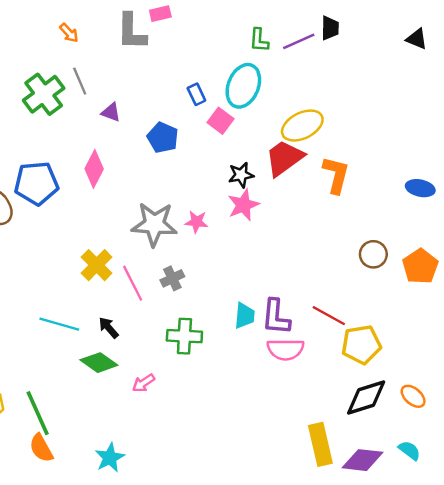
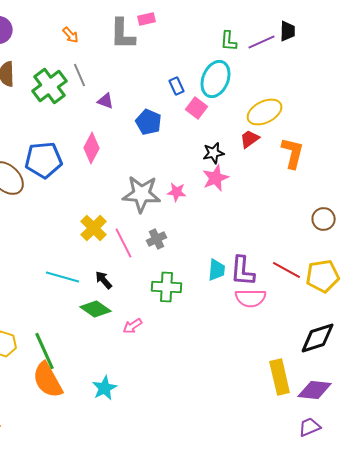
red trapezoid: (284, 158) -> (250, 139), size x0.6
yellow pentagon: (361, 345) -> (323, 276), moved
orange semicircle: (41, 448) -> (48, 380), size x1.5

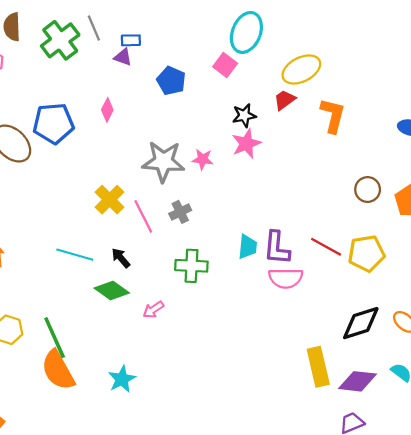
blue rectangle: (177, 86) -> (131, 40), moved, turned -66
pink diamond: (92, 148) -> (107, 110), size x0.7

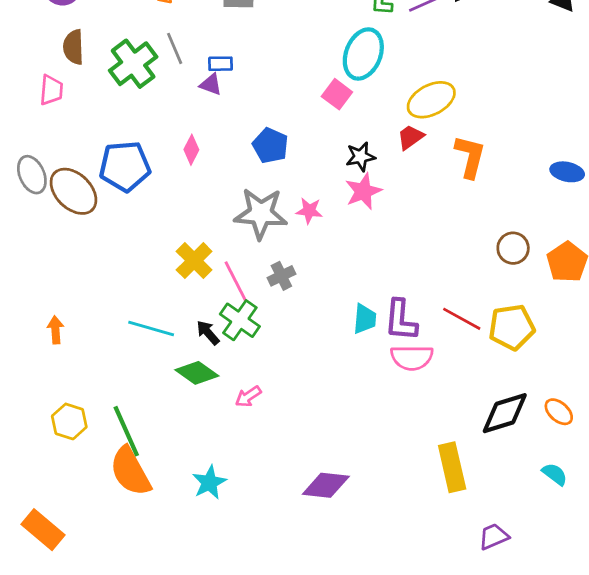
blue pentagon: (171, 81) -> (270, 146), moved
green cross: (191, 266) -> (240, 320), moved, turned 32
purple diamond: (357, 381) -> (326, 485), moved

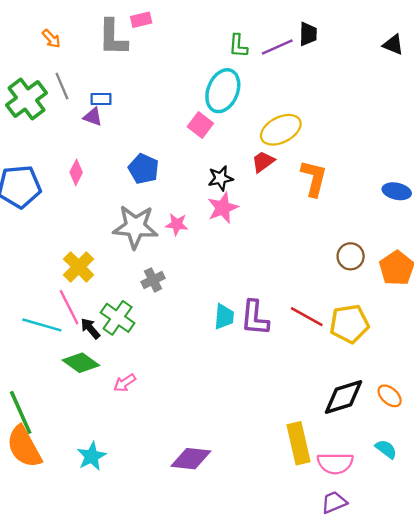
pink line: (236, 281) -> (69, 307), moved
pink semicircle: (412, 358) -> (335, 463), moved

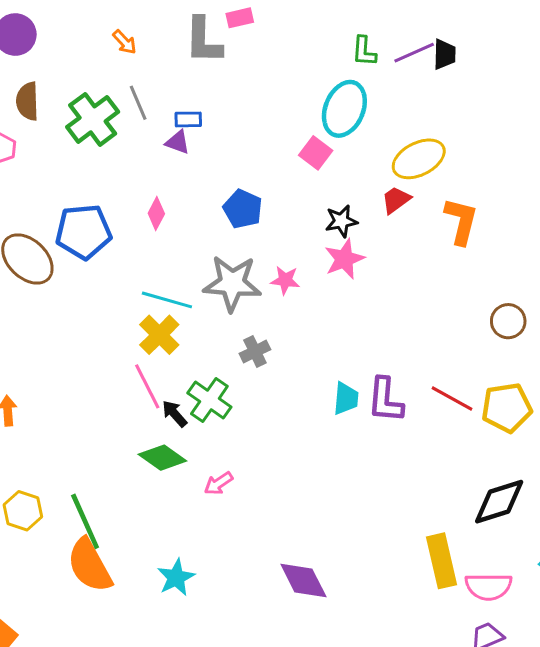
black trapezoid: (308, 34) -> (444, 54), moved
cyan line: (42, 325) -> (167, 300), moved
purple diamond: (191, 459) -> (303, 581), turned 57

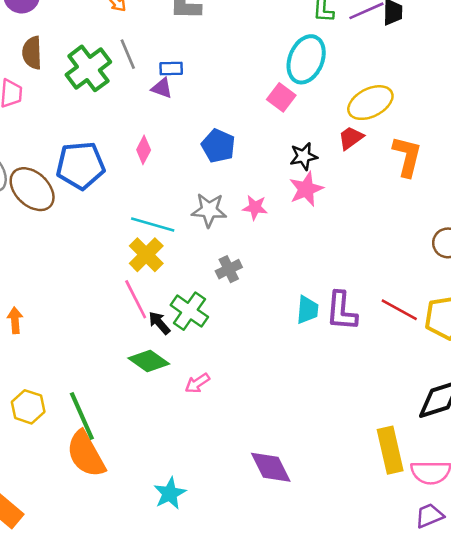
gray star: (232, 283) -> (209, 210), size x0.7
cyan star: (176, 577) -> (170, 493), moved

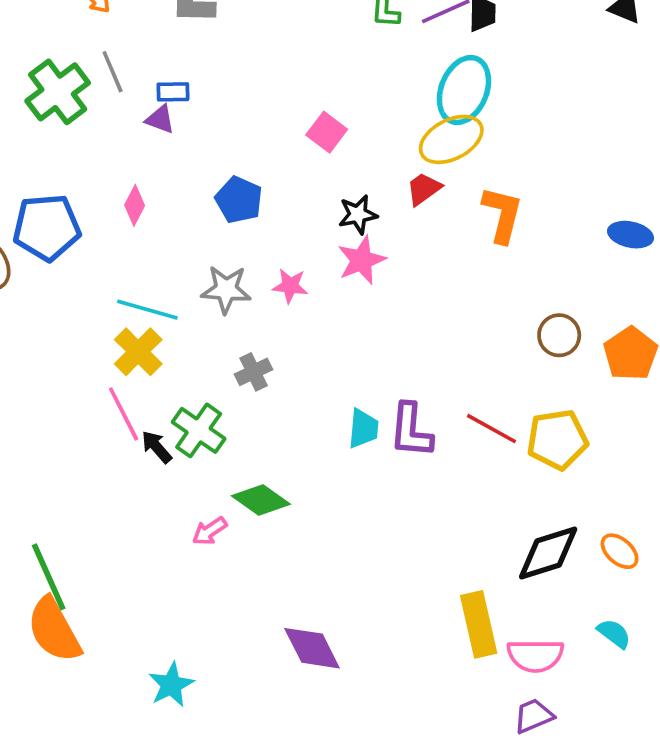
cyan ellipse: (306, 59) -> (464, 90), moved
green diamond: (149, 361) -> (261, 500), moved

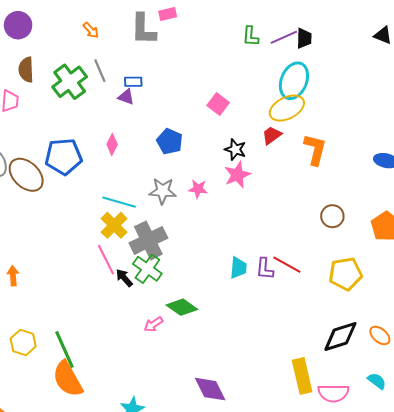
black star: (358, 214) -> (235, 149), turned 30
brown circle: (559, 335) -> (332, 216), moved
gray cross: (254, 372) -> (148, 240), moved, size x1.8
red line: (491, 429) -> (287, 265), moved
purple L-shape: (411, 430) -> (265, 269), size x0.7

